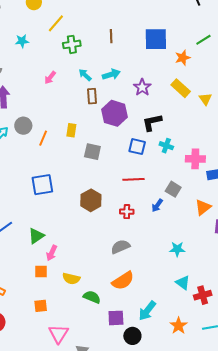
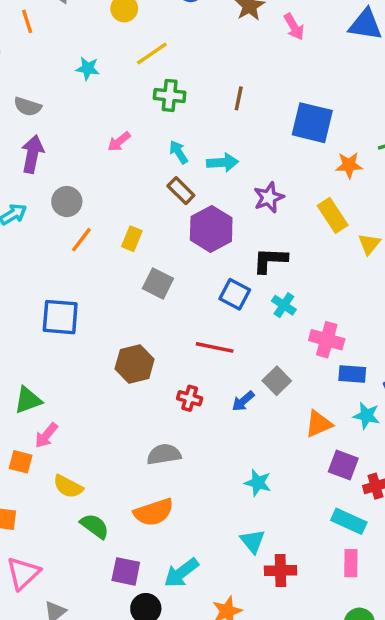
brown rectangle: (92, 96) -> (181, 191), turned -56
gray circle: (23, 126) -> (67, 202), moved

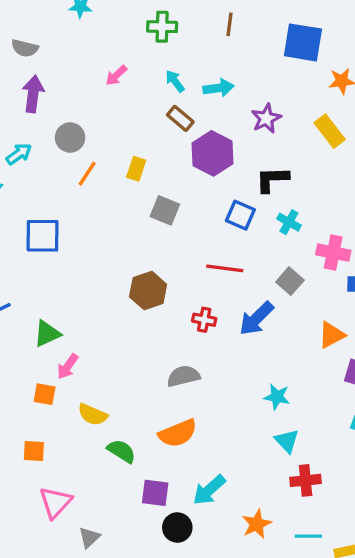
blue square: (60, 317) -> (43, 236), moved
gray square: (277, 381) -> (290, 281), moved
blue arrow: (243, 401) -> (256, 318), size x1.6
cyan triangle: (253, 541) -> (287, 441), moved

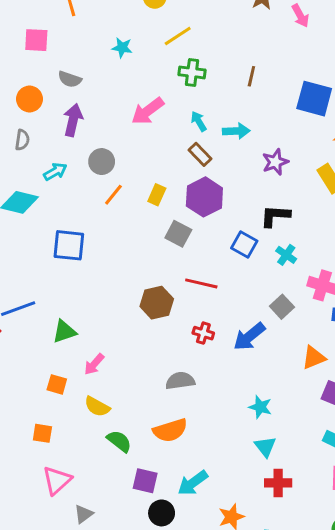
pink arrow: (116, 75) -> (148, 111), size x1.6
purple hexagon: (213, 153) -> (204, 197), moved
red line: (225, 268) -> (201, 283), moved
pink arrow: (68, 366) -> (94, 364), moved

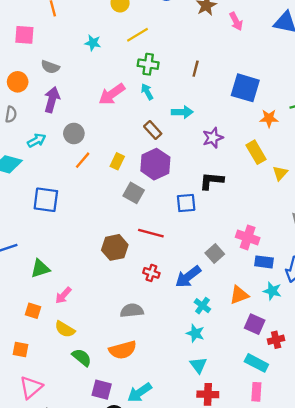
cyan arrow: (199, 121) -> (147, 92), moved
blue square: (244, 244) -> (186, 203), turned -36
cyan cross: (286, 255) -> (202, 306), moved

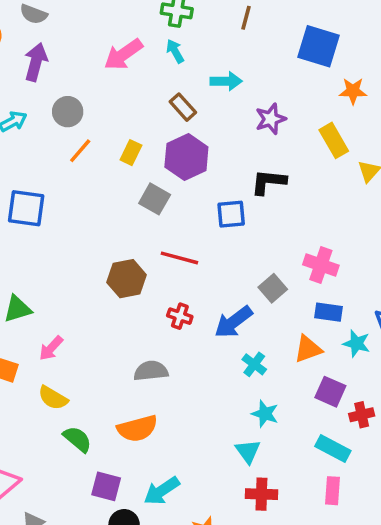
blue rectangle: (264, 262) -> (328, 312), moved
cyan star: (195, 333) -> (265, 414), moved

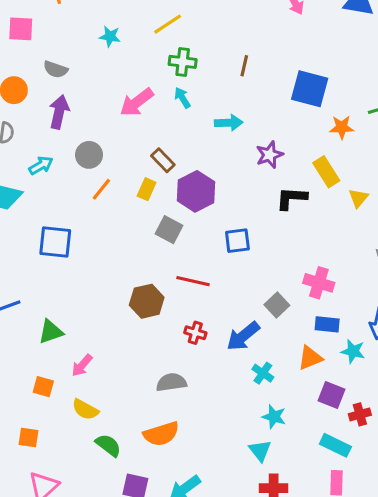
brown rectangle: (183, 107) -> (163, 160), moved
black L-shape: (268, 182) -> (292, 198), moved

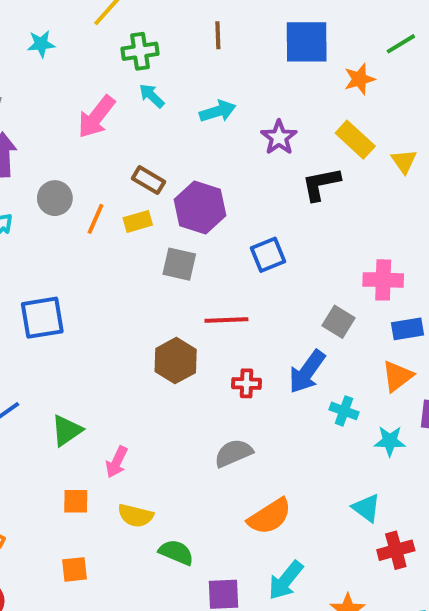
orange line: (101, 189) -> (95, 219), moved
yellow rectangle: (147, 189) -> (138, 221), turned 65
cyan star: (274, 417) -> (390, 441), moved
orange semicircle: (161, 434) -> (270, 516), moved

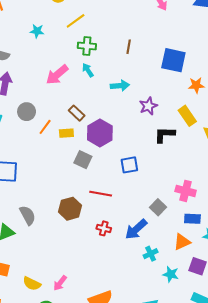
cyan cross: (344, 411) -> (151, 254), turned 32
gray semicircle: (233, 453) -> (28, 215), moved, turned 72
pink arrow: (117, 462) -> (60, 283), moved

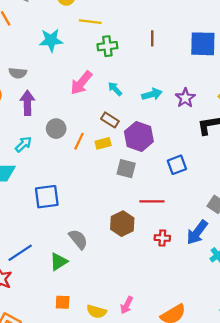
yellow line: (76, 21) -> (90, 22), turned 54
cyan star: (37, 31) -> (51, 40), size x1.5
cyan arrow: (88, 70) -> (115, 89), moved
cyan arrow: (120, 86) -> (152, 94), moved

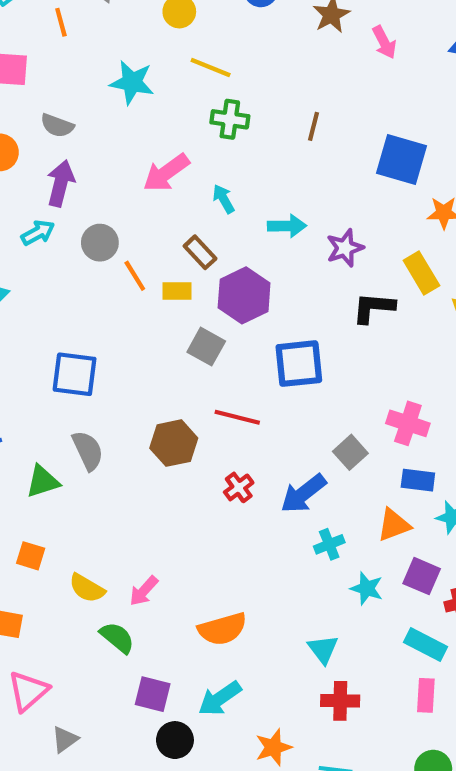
orange line: (79, 141) -> (135, 276), turned -72
cyan arrow: (23, 144) -> (38, 233), moved
blue square: (177, 165) -> (299, 364), size x1.4
blue square: (47, 197) -> (75, 374), moved
red cross: (162, 238) -> (239, 487), turned 35

